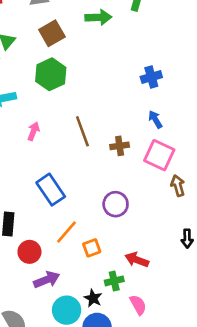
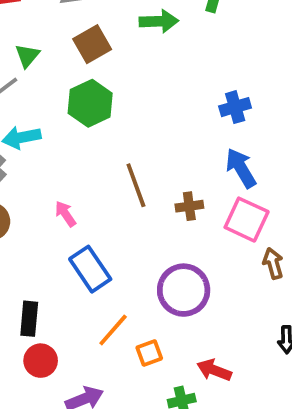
blue arrow: (155, 119) -> (241, 168), size x1.5
pink arrow: (33, 131) -> (65, 214), moved, turned -54
purple circle: (116, 204) -> (184, 290), size x1.4
red circle: (29, 252) -> (41, 361), moved

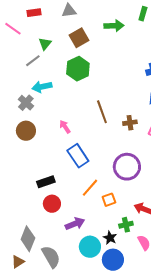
black rectangle: (29, 319) -> (46, 182), turned 66

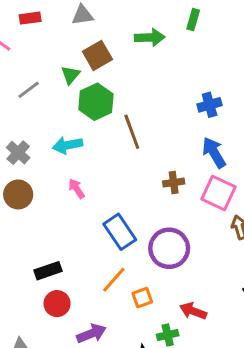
green triangle: (45, 44) -> (70, 75), moved
cyan arrow: (42, 87) -> (67, 145), moved
brown line: (102, 112) -> (132, 132), moved
blue rectangle: (78, 156) -> (120, 232), moved

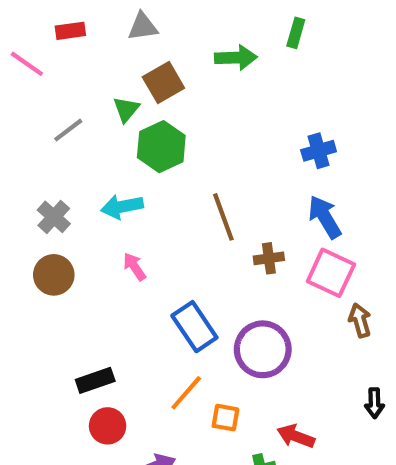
brown line: (132, 132) -> (223, 217), moved
orange square: (142, 298) -> (225, 418), turned 30

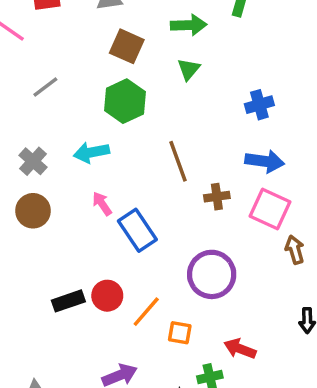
brown square: (163, 82) -> (127, 46), turned -36
green triangle: (126, 109) -> (189, 69), moved
blue arrow: (325, 217) -> (265, 161), turned 129
blue rectangle: (194, 327) -> (137, 230), moved
red circle: (108, 426) -> (107, 296), moved

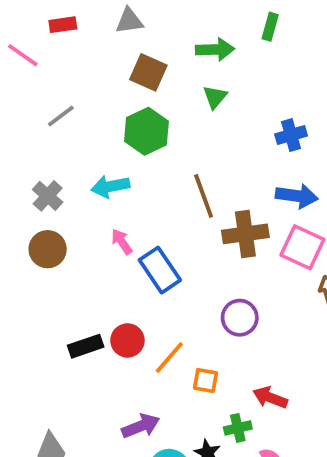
brown cross: (217, 197) -> (245, 234), size x1.6
purple circle: (212, 274) -> (240, 318), size x0.7

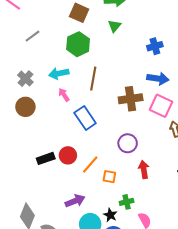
brown line: (204, 196) -> (93, 79), moved, turned 30
pink arrow: (122, 242) -> (64, 95), moved
red arrow: (270, 398) -> (144, 170), moved, turned 60

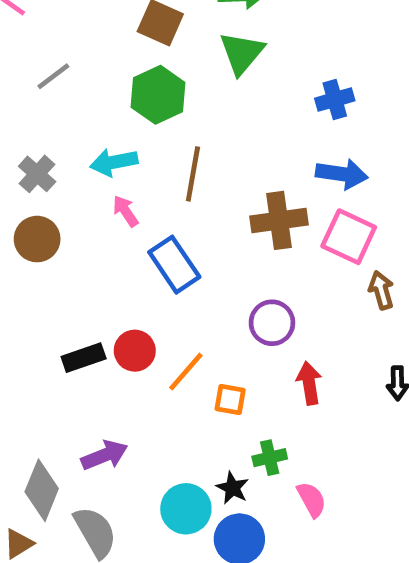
green triangle: (114, 26) -> (242, 53), size x1.5
purple arrow: (75, 201) -> (105, 455), moved

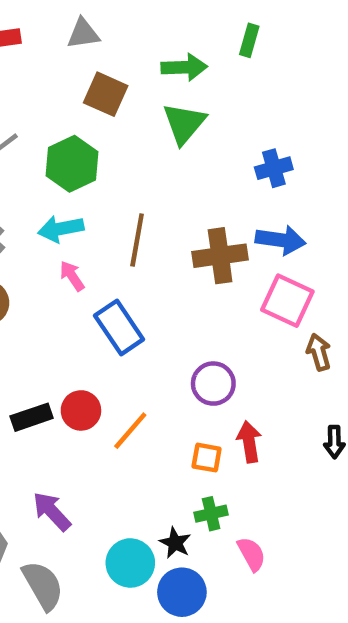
green hexagon: (158, 95) -> (72, 164), moved
brown cross: (279, 220) -> (220, 256), moved
orange square: (230, 399) -> (207, 458), moved
purple arrow: (105, 455) -> (52, 511), turned -111

